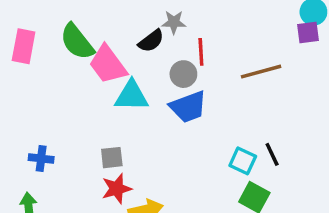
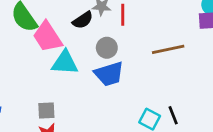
red line: (201, 52) -> (123, 15), moved

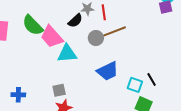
brown line: (168, 49) -> (114, 31), moved
blue trapezoid: (109, 74) -> (108, 71), moved

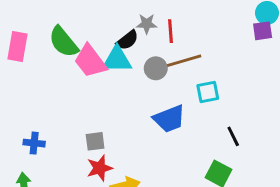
cyan triangle: (67, 53) -> (117, 60), moved
cyan square: (135, 85) -> (208, 92), moved, turned -35

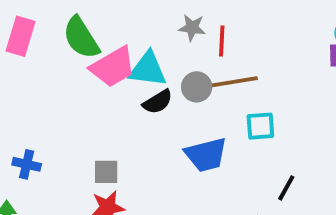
black semicircle: (127, 40) -> (158, 102), moved
pink trapezoid: (90, 61) -> (113, 67), turned -90
black line: (233, 136) -> (286, 188), turned 48

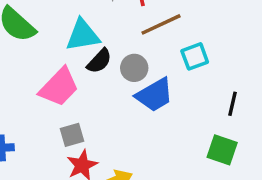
pink trapezoid: (113, 67) -> (59, 87), moved
gray circle: (197, 87) -> (134, 68), moved

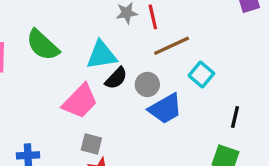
cyan square: (195, 56) -> (201, 75), turned -30
gray square: (72, 135) -> (91, 144), turned 30

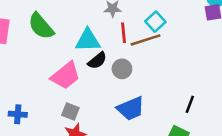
red line: (153, 17) -> (124, 33), moved
cyan square: (201, 75) -> (155, 22), moved
blue trapezoid: (165, 109) -> (131, 108), moved

